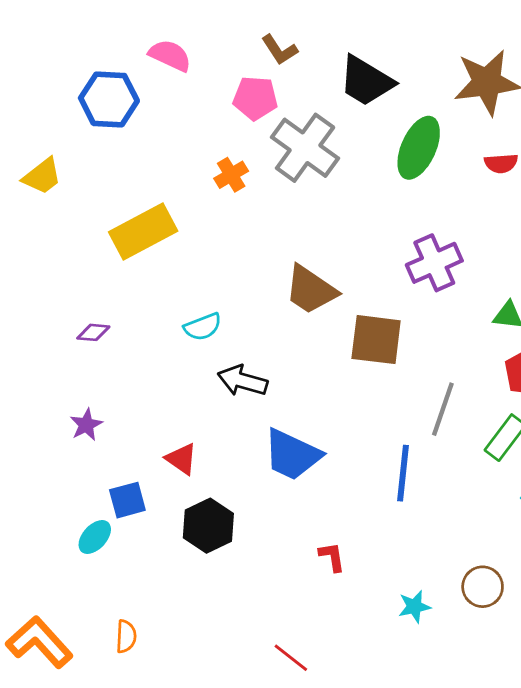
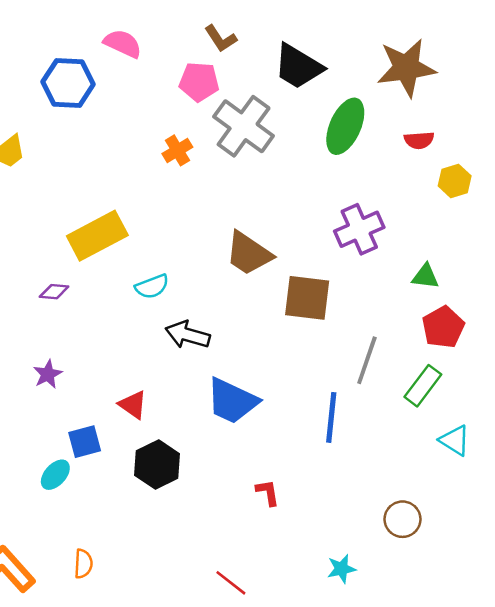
yellow rectangle: (143, 232) -> (97, 236), moved
cyan star: (414, 607) -> (341, 569), moved

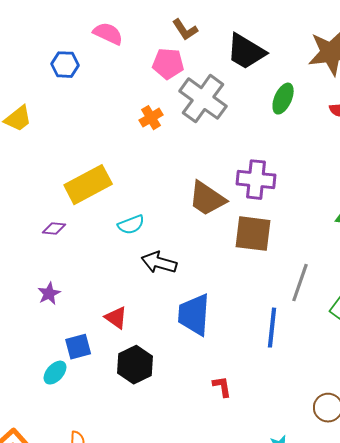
blue hexagon: (68, 83) -> (65, 65), size x0.7
green ellipse: (345, 126) -> (283, 99), size x0.7
purple cross: (359, 229) -> (256, 180), moved, turned 30
blue trapezoid: (232, 401) -> (194, 315), turned 69

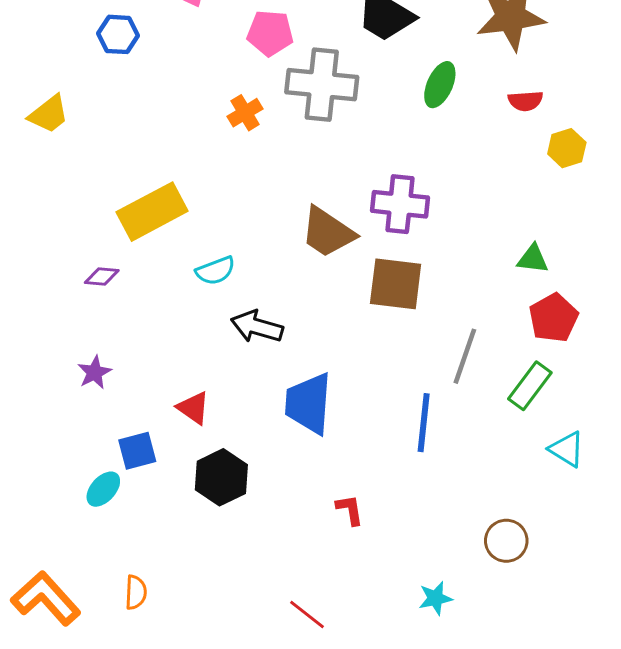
gray cross: (203, 99) -> (322, 85), turned -30

